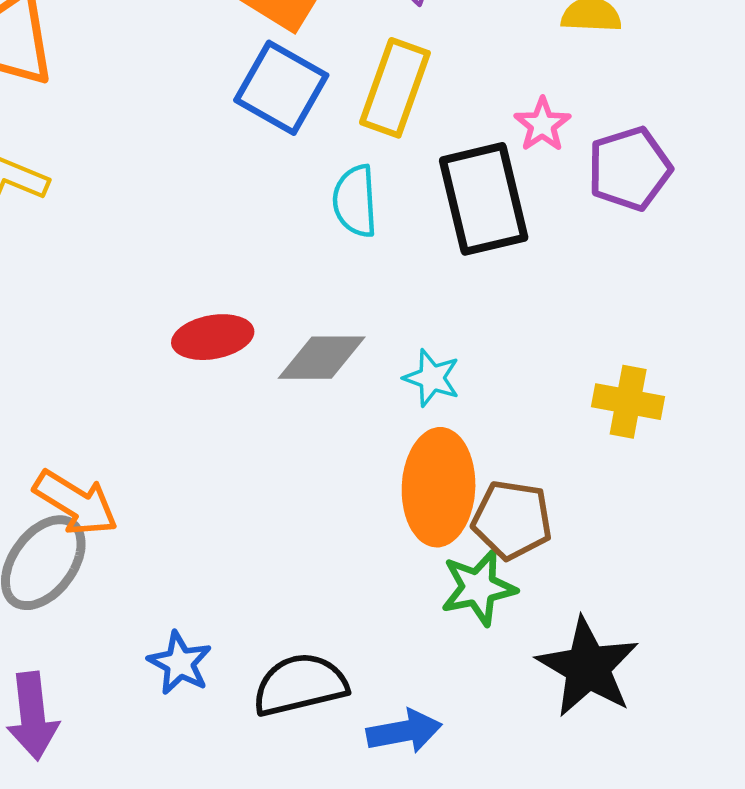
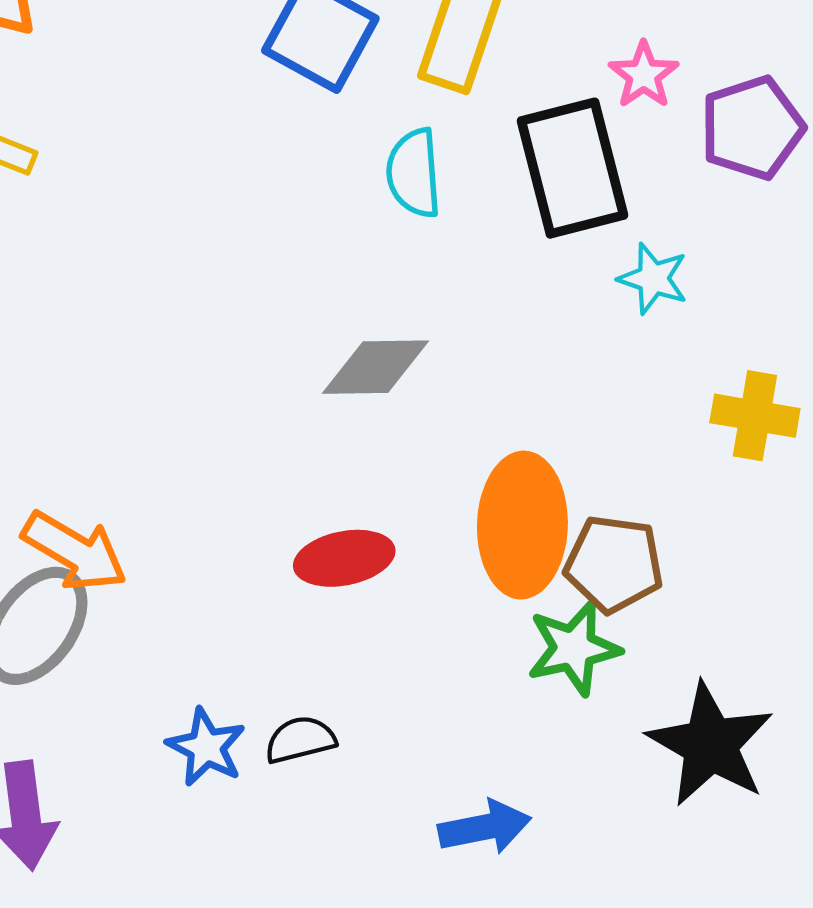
red ellipse: (213, 337) -> (344, 558), moved
cyan star: (432, 378) -> (653, 279), moved
black semicircle: (300, 685) -> (300, 740), moved, size x0.6

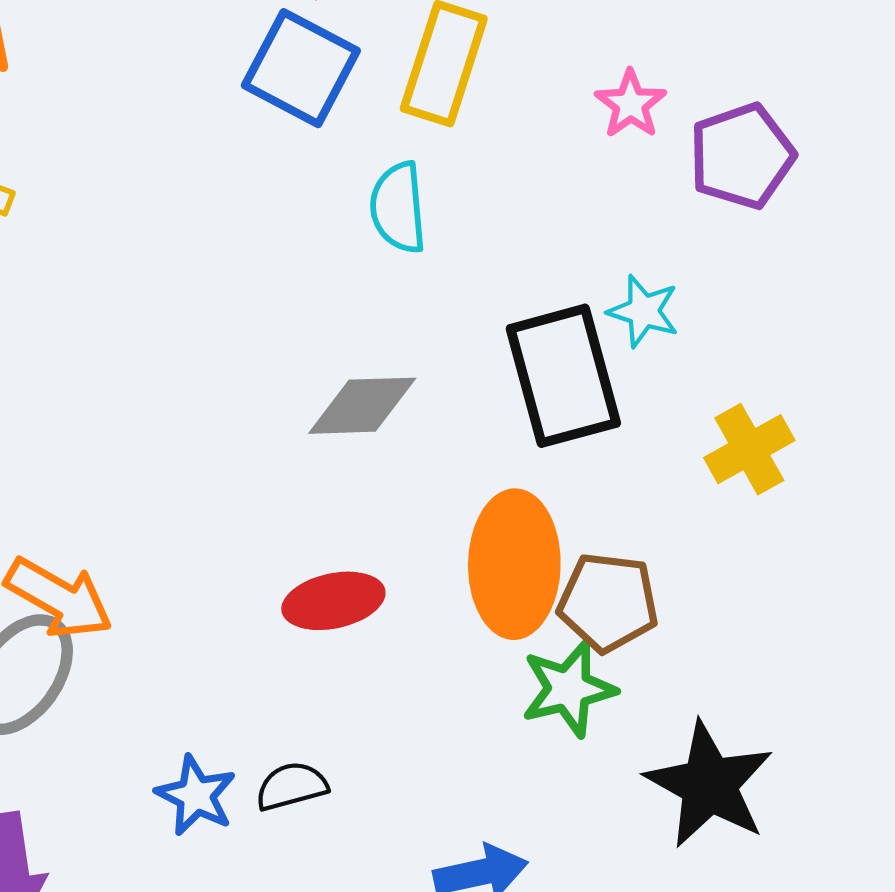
black rectangle: (572, 168) -> (563, 376), moved
yellow cross: (755, 416) -> (749, 449), turned -38

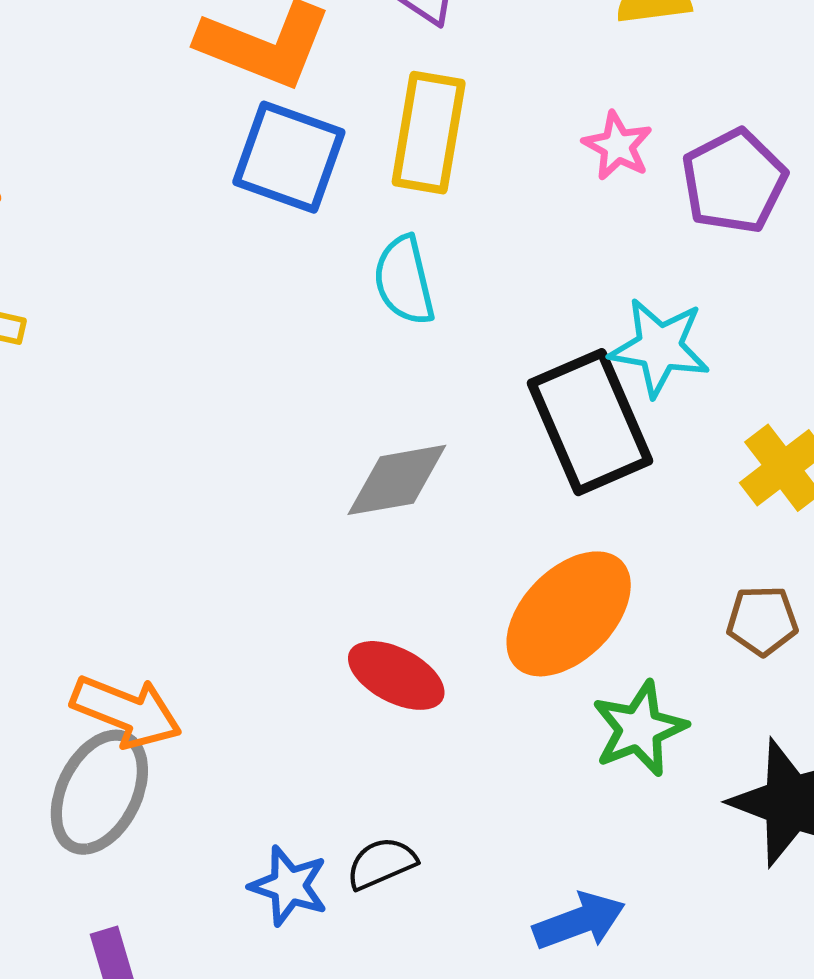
cyan star: (643, 311) -> (660, 347), size x1.4
orange ellipse: (514, 564) -> (569, 614), turned 52
red ellipse: (333, 601) -> (396, 675), turned 48
brown pentagon: (608, 602) -> (762, 621), moved, size x0.7

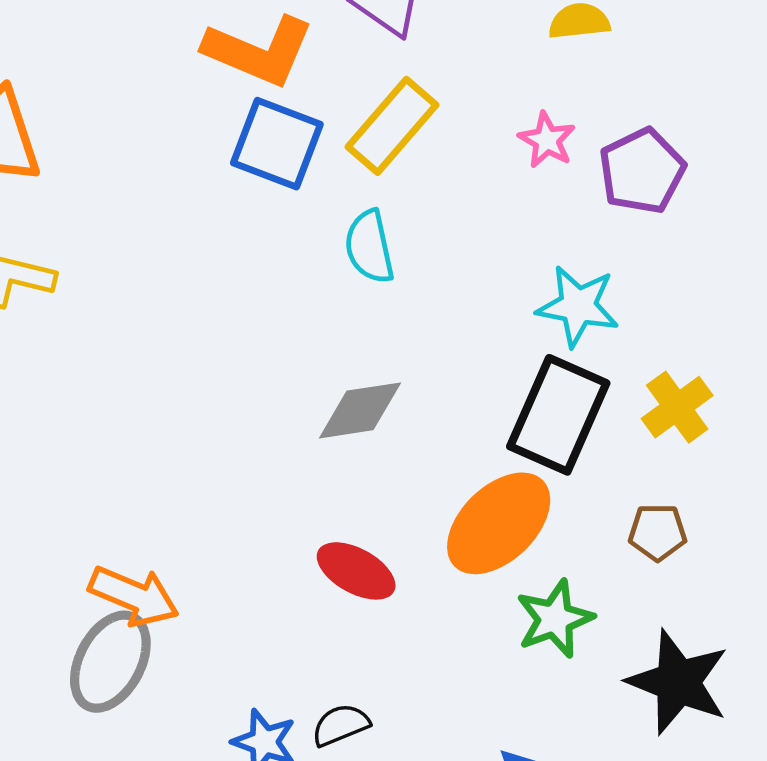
yellow rectangle: (429, 133) -> (392, 126), turned 30
black rectangle: (590, 422) -> (558, 415), moved, turned 46

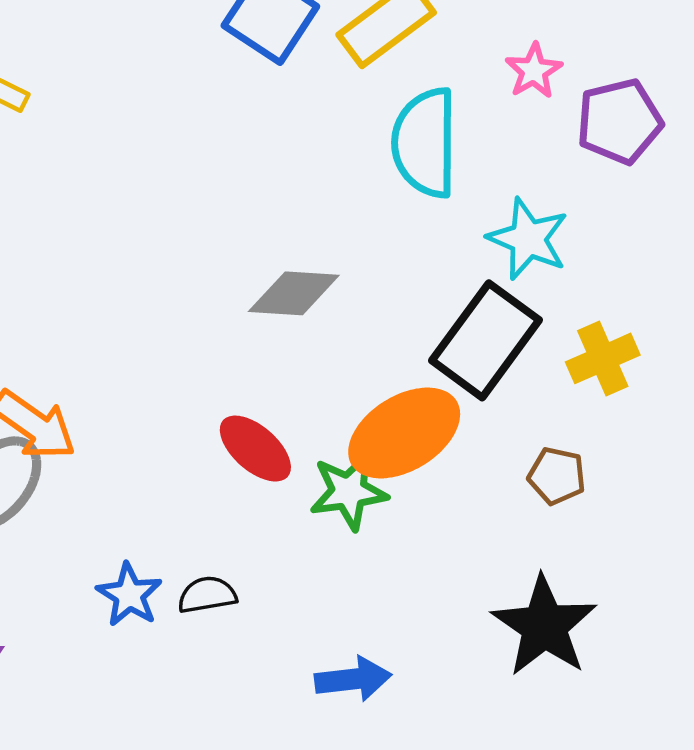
cyan semicircle: (369, 247) -> (425, 143), moved, size x1.5
green star: (555, 619) -> (349, 492), moved

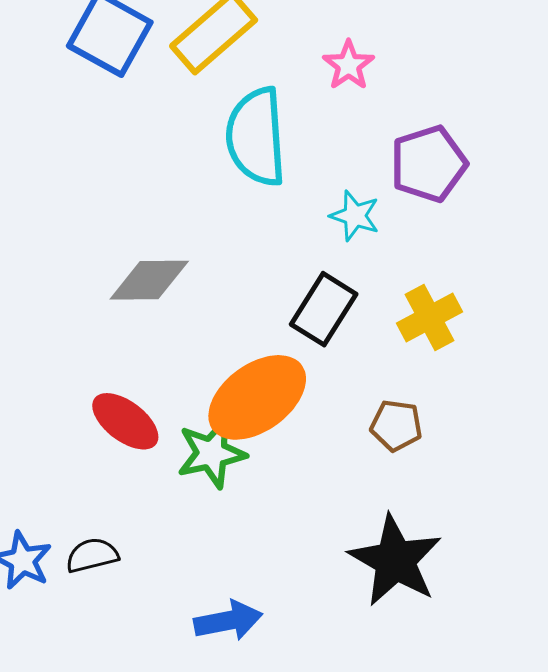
purple pentagon: (619, 121) -> (428, 164), moved
cyan star: (528, 239) -> (355, 216), size x0.7
black rectangle: (486, 340) -> (324, 309), size x0.7

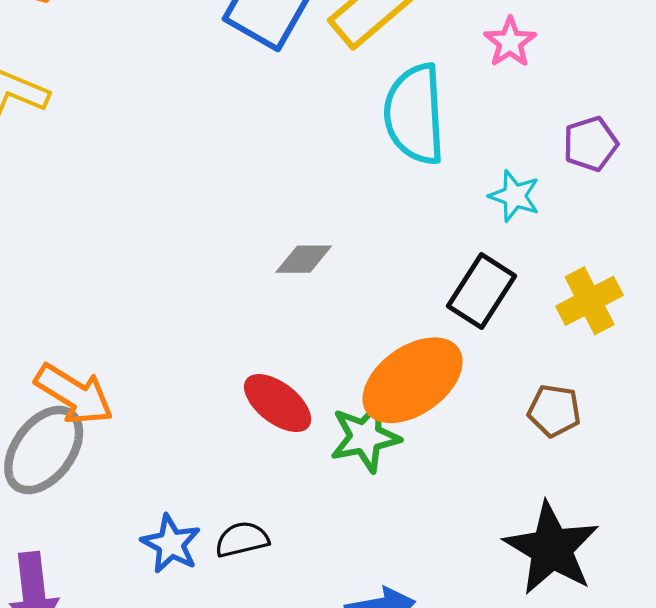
purple pentagon: (428, 164) -> (590, 144), size x0.7
gray diamond: (149, 280) -> (304, 259), size x0.7

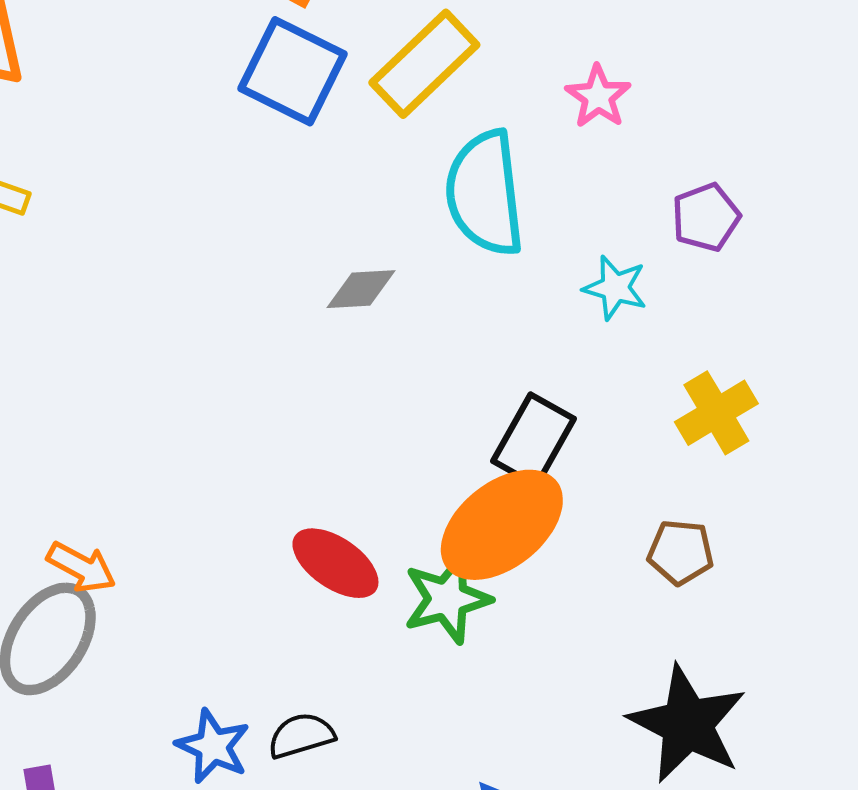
gray diamond: (304, 259) -> (361, 289), moved
black rectangle: (481, 291) -> (534, 440), moved
orange arrow: (74, 394) -> (81, 567), size x0.7

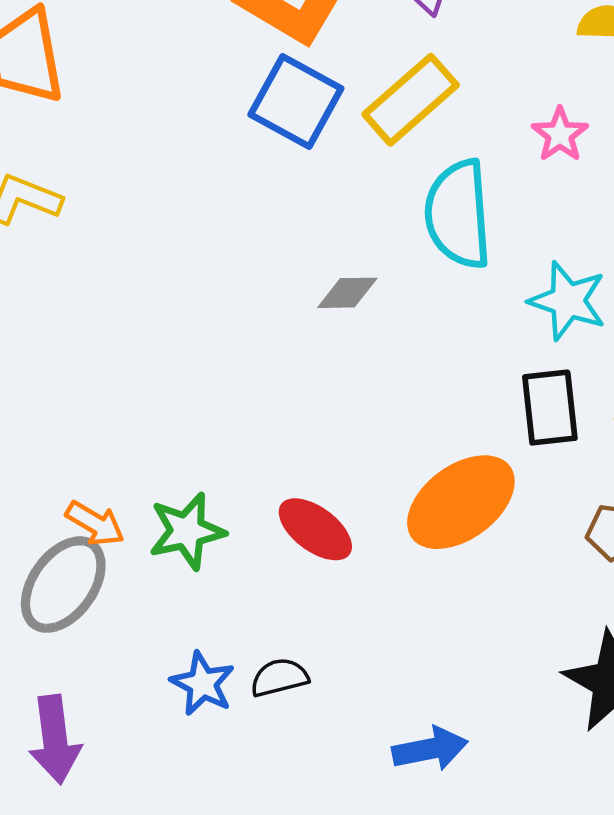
cyan star: (615, 288) -> (568, 301), size x1.4
black rectangle: (534, 440) -> (550, 408), moved, turned -38
green star: (447, 599) -> (187, 531), moved

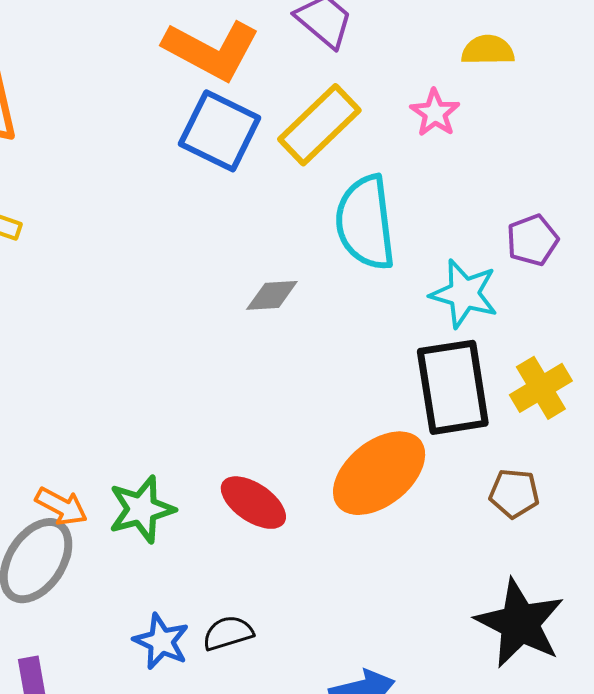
pink star: (560, 135) -> (435, 113), moved
black rectangle: (550, 408) -> (453, 387), size x1.4

